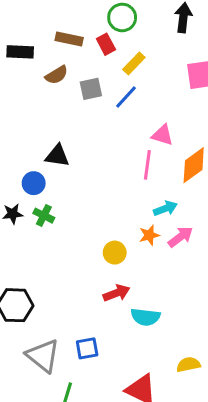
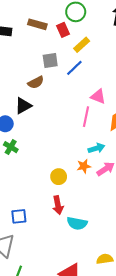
brown semicircle: (57, 75) -> (36, 82), moved
black triangle: (57, 156) -> (23, 106), turned -42
red arrow: (117, 293) -> (58, 205), turned 96
blue square: (87, 348) -> (19, 216), moved

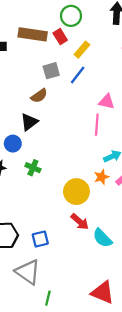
brown rectangle: (37, 24) -> (33, 34), size x1.4
green cross: (11, 147) -> (33, 168), moved
yellow circle: (59, 177) -> (76, 192), size x1.5
red arrow: (58, 205) -> (80, 222), turned -30
cyan semicircle: (77, 223) -> (102, 238), turned 42

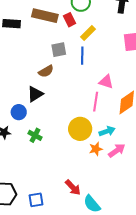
blue line: (78, 75) -> (82, 56), turned -42
yellow circle: (76, 192) -> (80, 129), moved

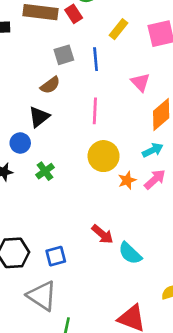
yellow rectangle: (88, 33) -> (119, 29), moved
pink triangle: (106, 82) -> (140, 82), moved, turned 35
pink line: (96, 102) -> (95, 111), moved
cyan arrow: (107, 131) -> (153, 150), moved
green cross: (35, 135) -> (45, 171), turned 32

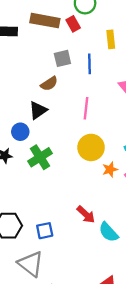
yellow rectangle: (119, 29) -> (111, 39), turned -48
green cross: (45, 171) -> (40, 157), size x1.5

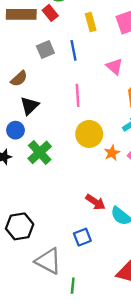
brown semicircle: (49, 84) -> (19, 79), moved
blue square: (45, 231) -> (82, 237), moved

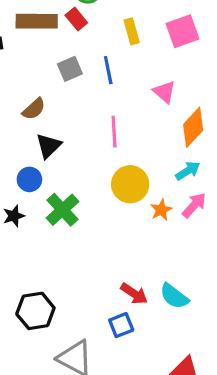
red arrow: (95, 202) -> (134, 294), moved

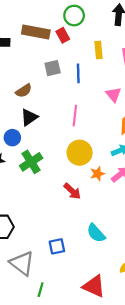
red arrow: (134, 294) -> (72, 191), moved

